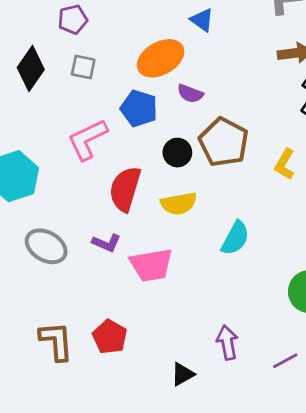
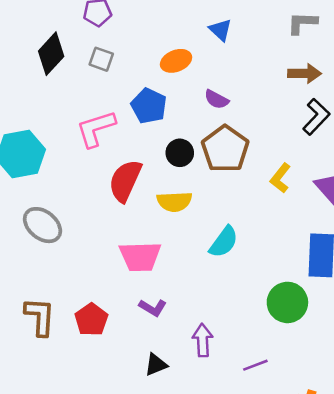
orange ellipse: (161, 58) -> (176, 61), size x0.7
purple semicircle: (190, 94) -> (216, 99), moved
purple L-shape: (106, 243) -> (153, 308), moved

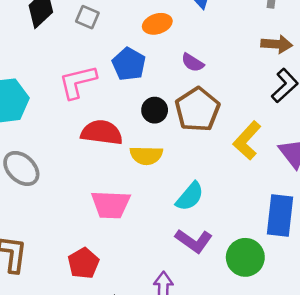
yellow L-shape: (280, 178) -> (247, 140), size x1.4
red semicircle: (125, 181) -> (102, 133), turned 69
purple L-shape: (153, 308) -> (194, 241), moved, size x1.4
red pentagon: (91, 320) -> (83, 263), moved

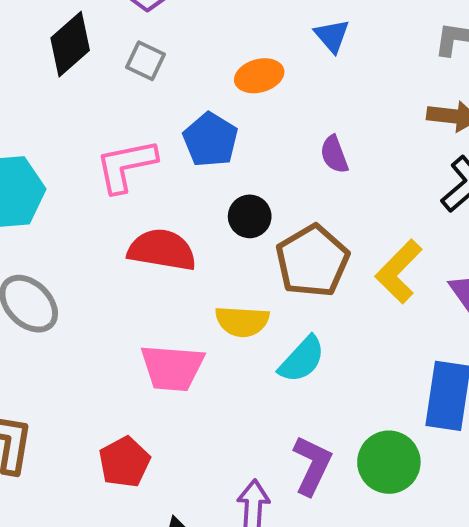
purple semicircle: (193, 63) -> (334, 154), moved, turned 35
brown pentagon: (197, 110) -> (312, 261), moved
yellow semicircle: (146, 155) -> (242, 321), moved
purple L-shape: (194, 241) -> (312, 465), moved, turned -102

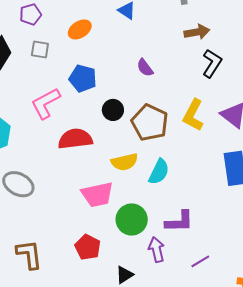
orange ellipse: (259, 76) -> (80, 29), moved
green circle: (389, 462) -> (132, 219), moved
purple L-shape: (312, 465) -> (179, 222), turned 80

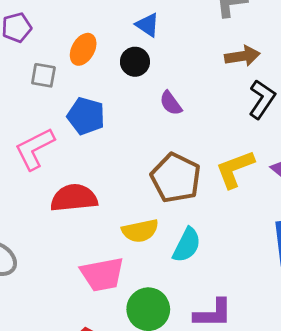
orange ellipse: (80, 29) -> (83, 49), turned -30
gray square: (40, 50) -> (43, 75), moved
black circle: (113, 110) -> (135, 62), moved
yellow L-shape: (193, 115) -> (235, 169), turned 40

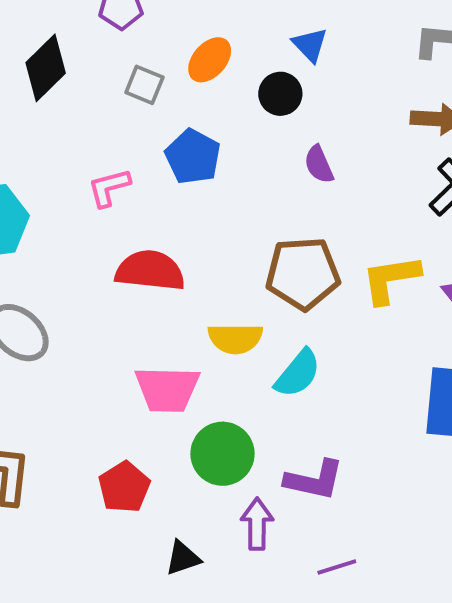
pink L-shape: (35, 149) -> (109, 188), size x0.7
brown pentagon: (176, 178) -> (303, 273), turned 30

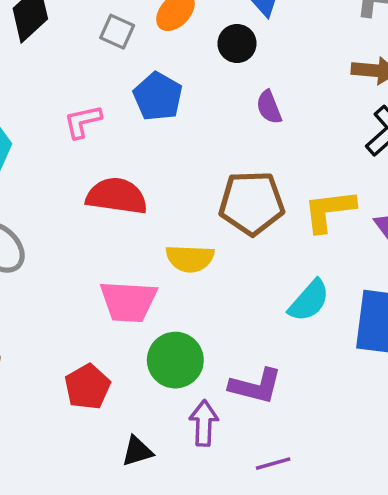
cyan semicircle: (298, 373) -> (309, 301), moved

